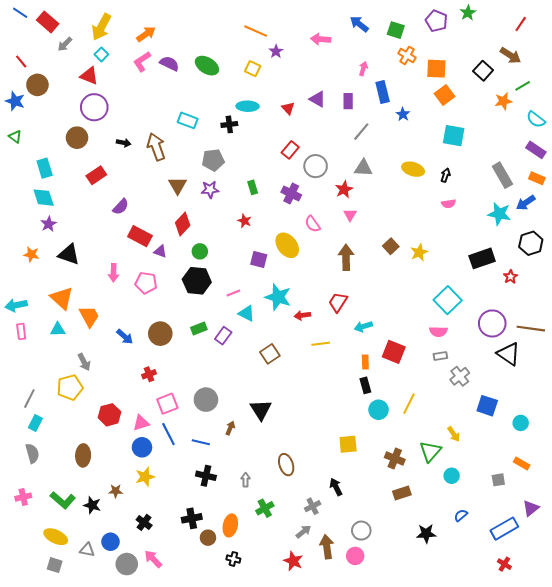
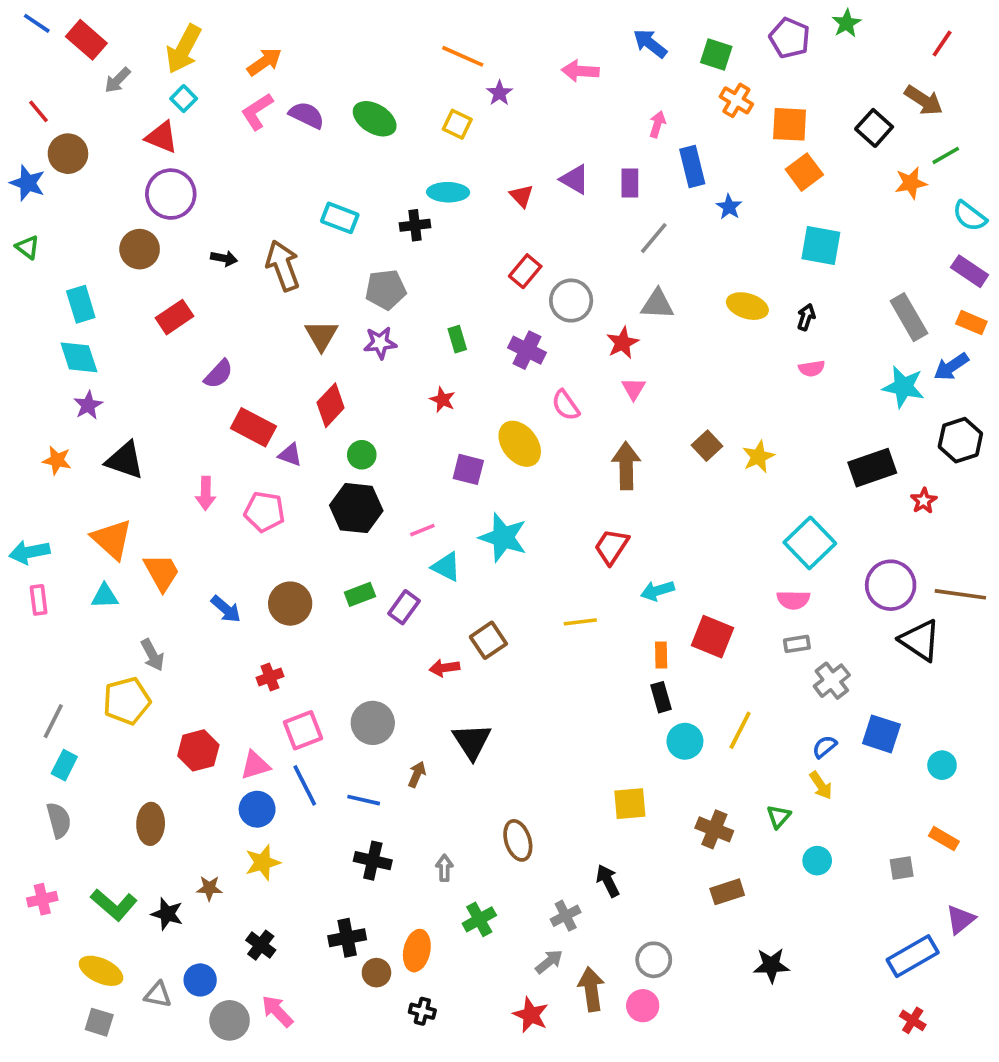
red arrow: (302, 315) -> (444, 668), moved
green triangle: (430, 451) -> (779, 817), size x0.6
blue semicircle: (461, 515) -> (825, 747), moved

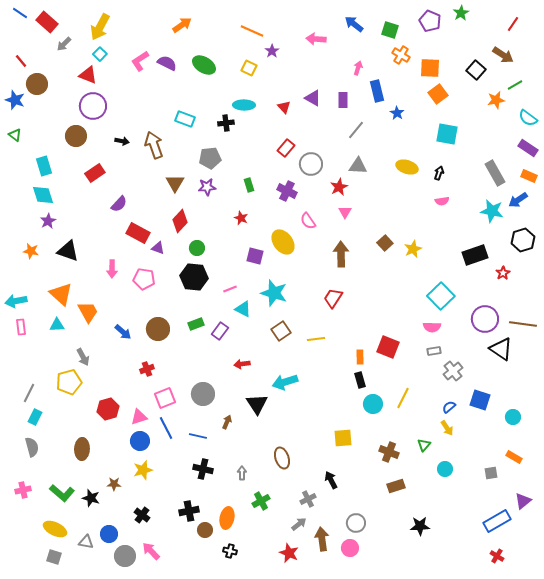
orange arrow: (264, 62) -> (182, 25), moved
cyan arrow: (657, 591) -> (285, 382), moved, size x1.4
brown square: (488, 640) -> (281, 331), moved

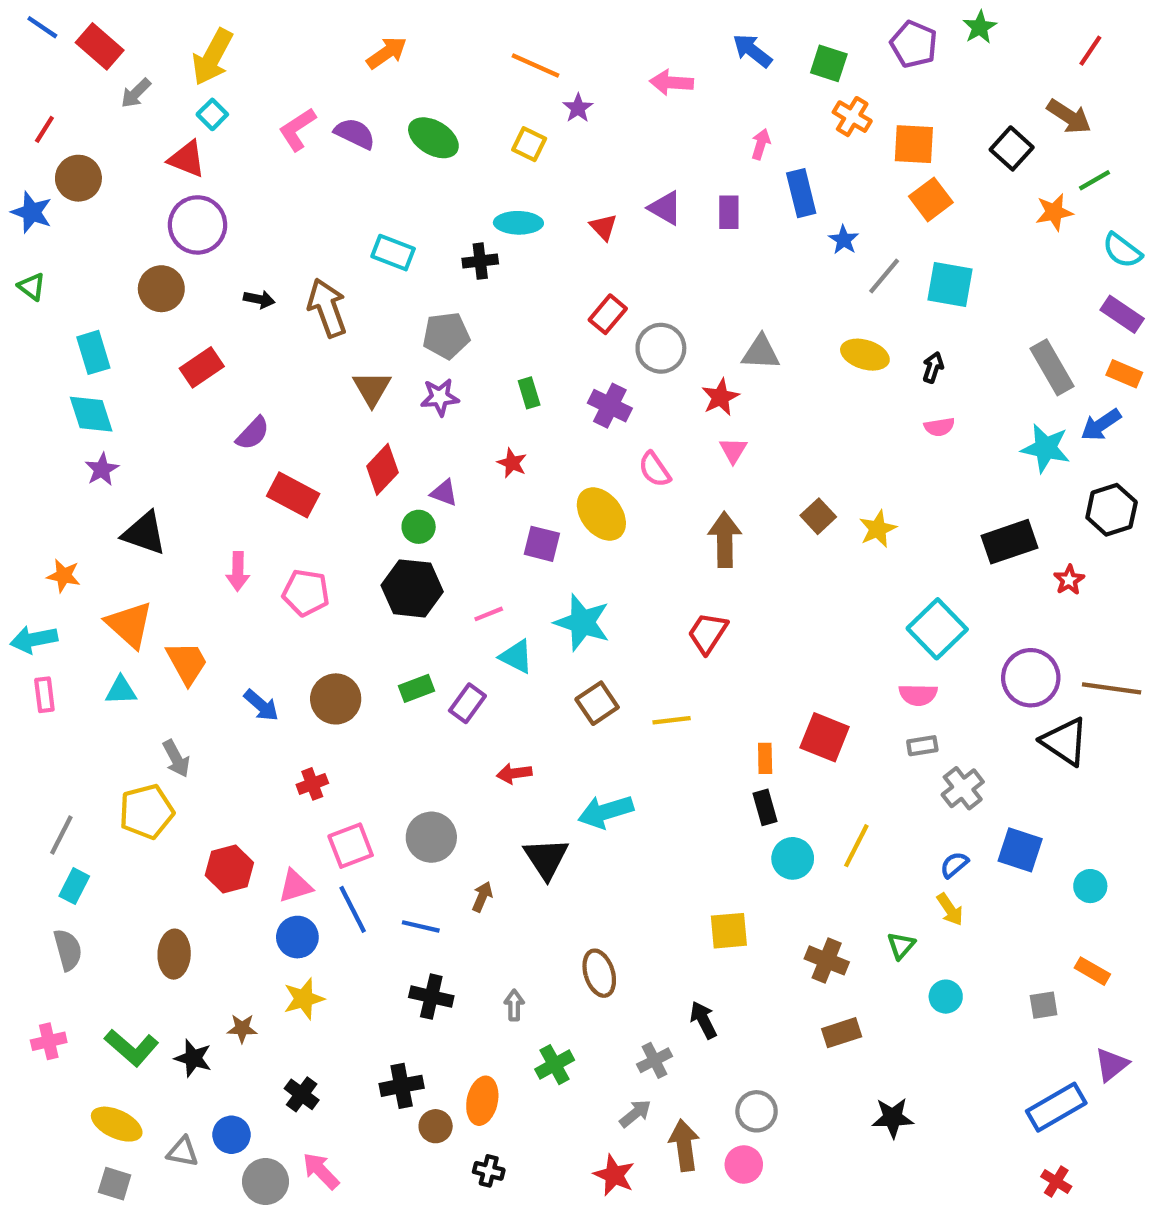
red line: (21, 61) -> (44, 129), turned 72
gray line: (356, 130) -> (884, 276), moved
purple triangle: (158, 248) -> (444, 493), moved
orange star: (31, 251) -> (64, 576), moved

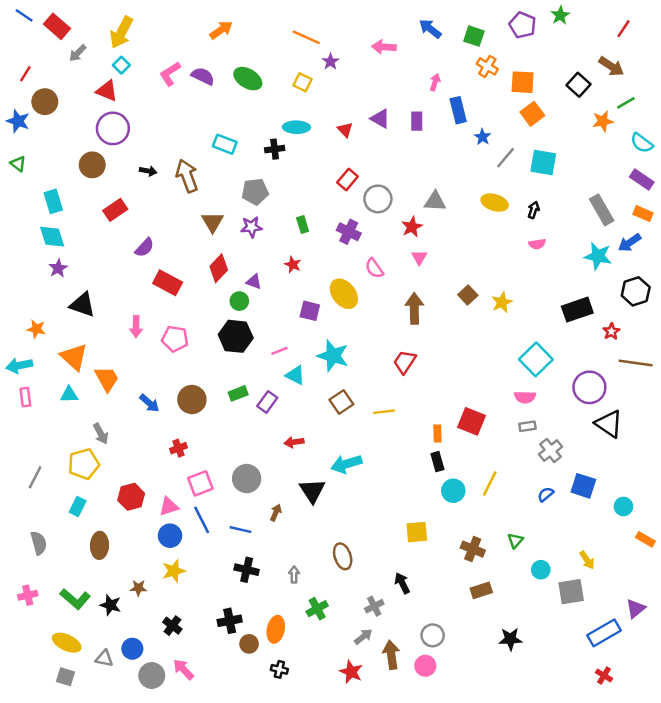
brown line: (1112, 688) -> (636, 363), moved
cyan rectangle: (74, 886) -> (78, 507), moved
yellow arrow: (950, 909) -> (587, 560), moved
orange rectangle: (1092, 971) -> (645, 539), moved
gray square: (1044, 1005) -> (571, 592), moved, size x1.6

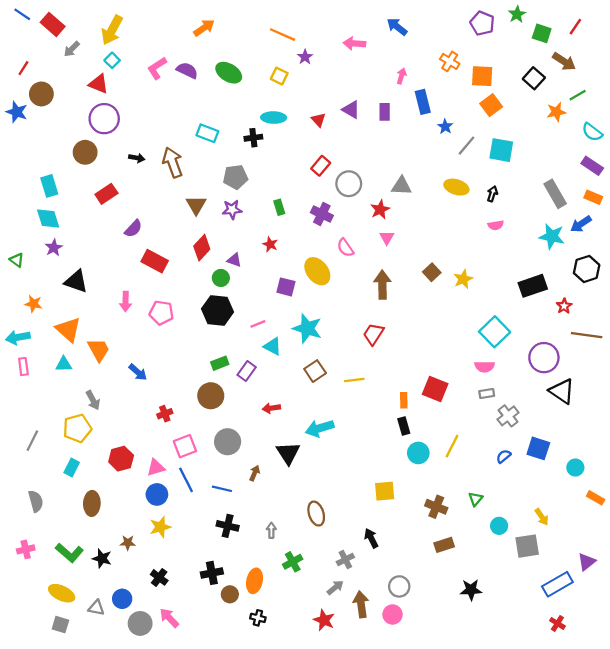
green square: (474, 36) -> (542, 33), moved
green triangle: (18, 164) -> (17, 260), moved
brown circle: (192, 400) -> (211, 396), moved

